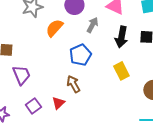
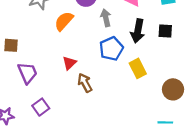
gray arrow: (92, 25) -> (106, 18), turned -42
blue pentagon: (80, 55) -> (111, 49), moved
red triangle: (58, 103) -> (69, 63), moved

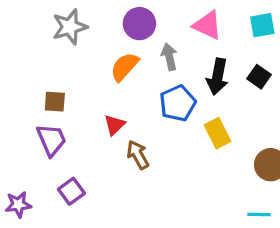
orange semicircle: (64, 21) -> (125, 67), moved
black square: (165, 31) -> (259, 77), turned 32
brown square: (11, 45) -> (55, 102), moved

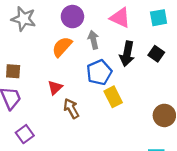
gray star: (70, 27) -> (24, 19), turned 30
yellow rectangle: (217, 133) -> (113, 97), moved

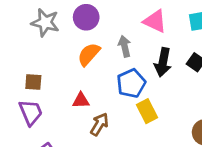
purple circle: (72, 17) -> (86, 17), moved
red triangle: (55, 88) -> (81, 101), turned 42
brown arrow: (71, 108) -> (99, 124), turned 60

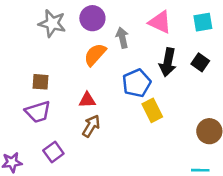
gray arrow: (125, 46) -> (122, 38), moved
purple trapezoid: (31, 112) -> (38, 112), turned 96
brown arrow: (99, 124) -> (91, 126), moved

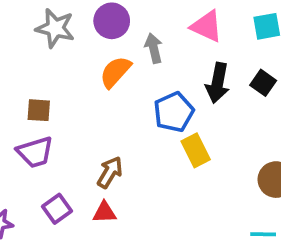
red triangle: (87, 100) -> (104, 212), moved

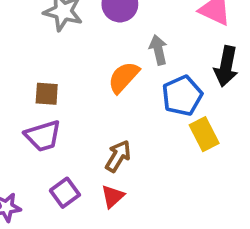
gray arrow: (154, 48) -> (158, 50), moved
orange semicircle: (115, 72) -> (124, 77), moved
red triangle: (104, 212) -> (113, 196), turned -40

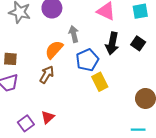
brown arrow: (118, 156) -> (47, 75), moved
purple square: (65, 193) -> (26, 123), moved

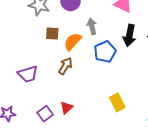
brown square: (10, 59) -> (52, 33), moved
yellow rectangle: (100, 82) -> (117, 102), moved

